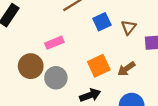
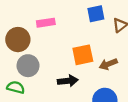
gray circle: (56, 78) -> (28, 66), moved

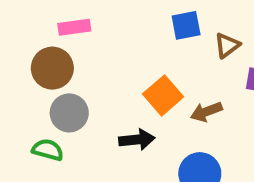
pink rectangle: (46, 23) -> (74, 27), moved
orange square: (83, 55) -> (163, 95), turned -30

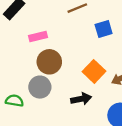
brown circle: (52, 68) -> (49, 62), moved
green semicircle: (48, 150) -> (14, 101), moved

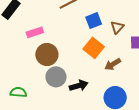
orange square: (94, 71) -> (94, 48), moved
gray circle: (40, 87) -> (56, 77), moved

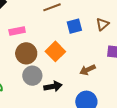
brown triangle: (117, 27) -> (102, 24), moved
orange square: (94, 48) -> (55, 51), moved

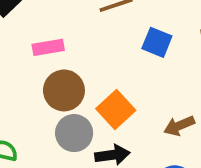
blue square: (74, 26) -> (157, 42), turned 35
orange square: (55, 51) -> (116, 110), moved

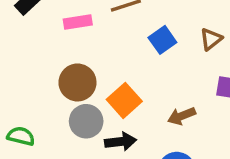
blue square: (157, 42) -> (162, 40), turned 32
pink rectangle: (48, 47) -> (78, 22), moved

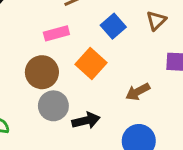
pink rectangle: (78, 22) -> (56, 33), moved
orange square: (124, 100) -> (91, 63), moved

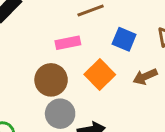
blue square: (113, 26) -> (124, 39), turned -30
brown arrow: (138, 92) -> (145, 77), moved

